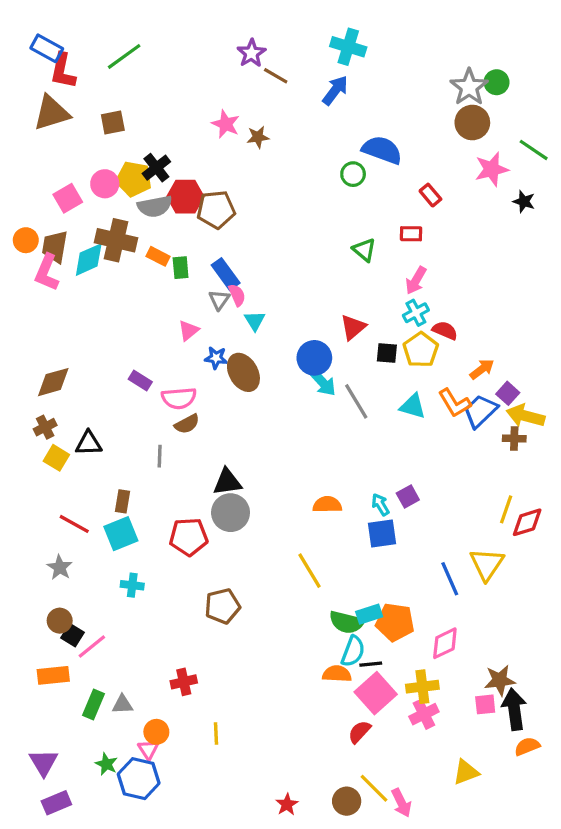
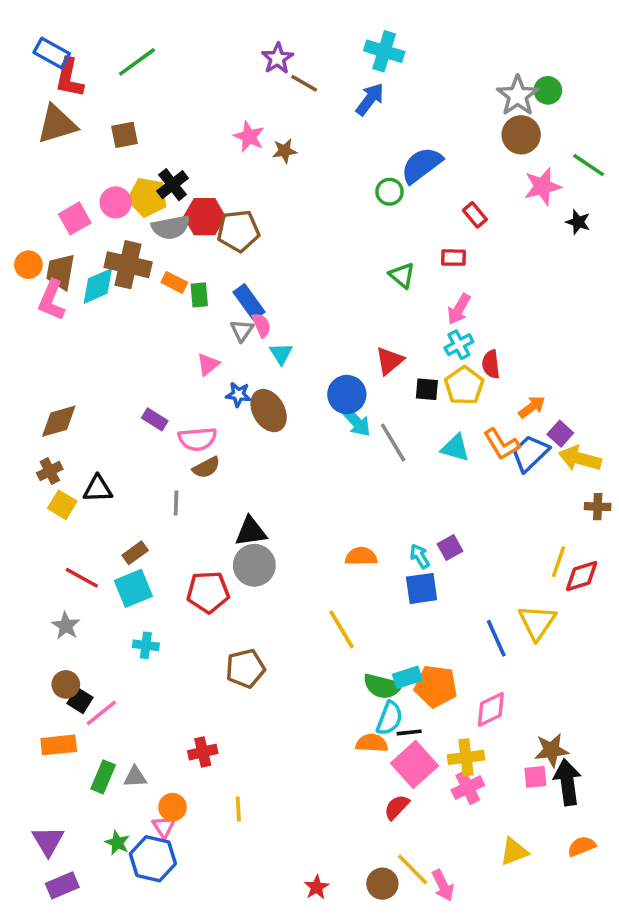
blue semicircle: (382, 150) -> (422, 165), turned -57
red semicircle: (445, 330) -> (491, 364), turned -120
brown cross: (514, 438) -> (598, 507), moved
brown rectangle: (123, 501) -> (135, 553), turned 45
orange semicircle: (527, 746) -> (582, 846), moved

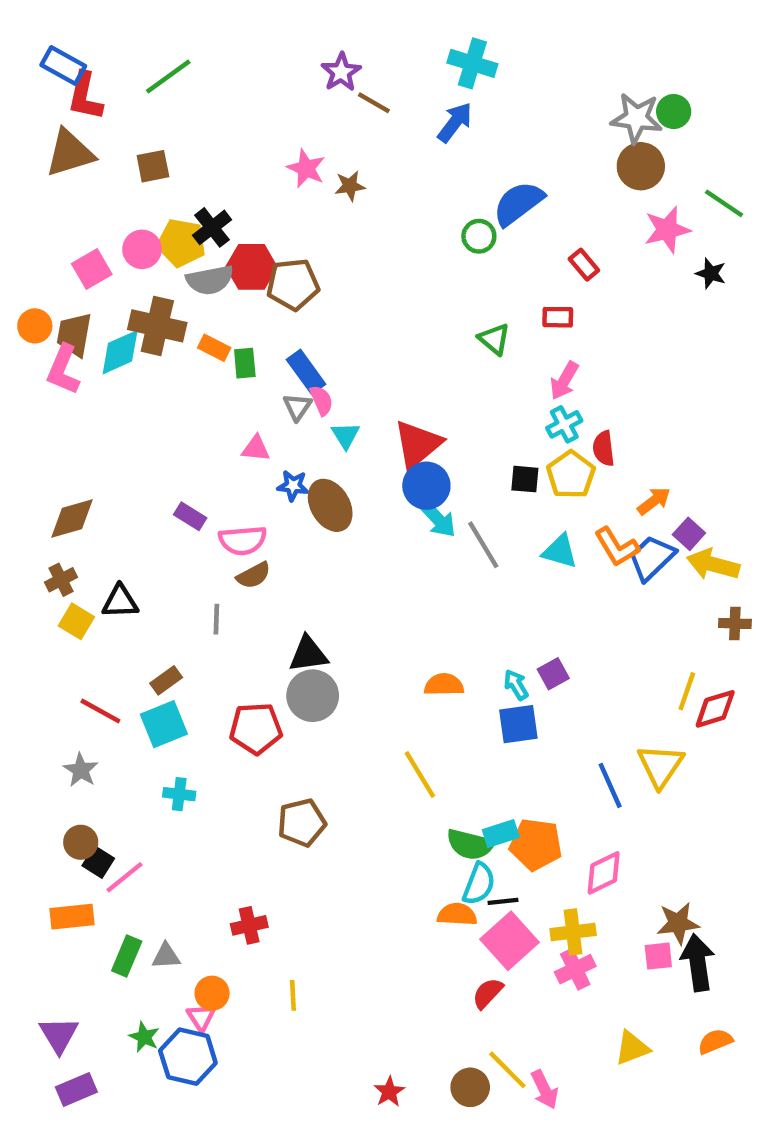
gray star: (518, 96) -> (636, 118), turned -30
red triangle: (390, 361) -> (418, 444), moved, size x1.4
pink triangle: (208, 364) -> (256, 448), turned 45

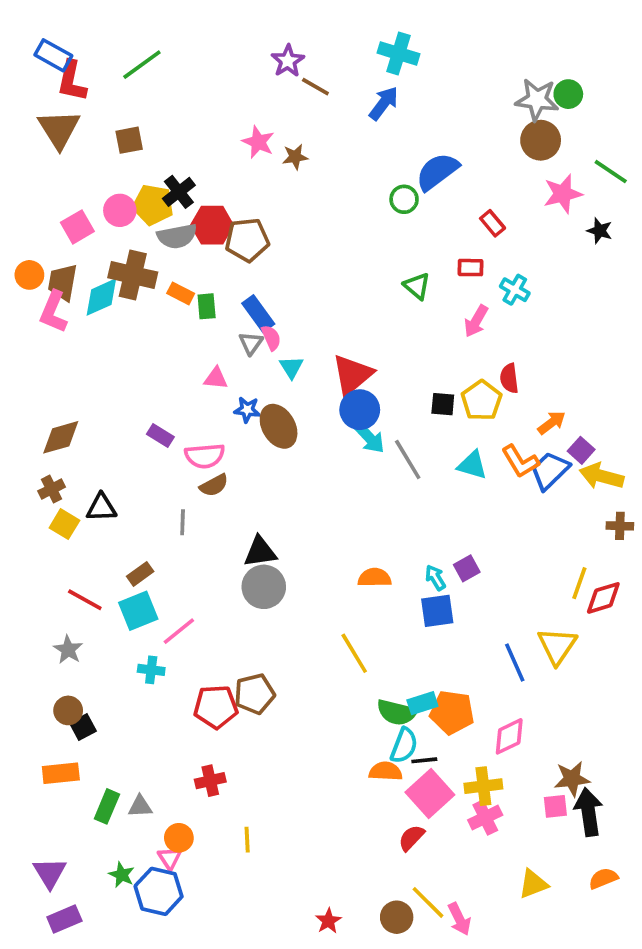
brown triangle: (70, 153) -> (59, 129), turned -45
cyan cross: (564, 424) -> (515, 290), moved, turned -32
red pentagon: (256, 728) -> (216, 707), moved
black square: (98, 862) -> (83, 727), turned 30
pink line: (124, 877) -> (179, 631), moved

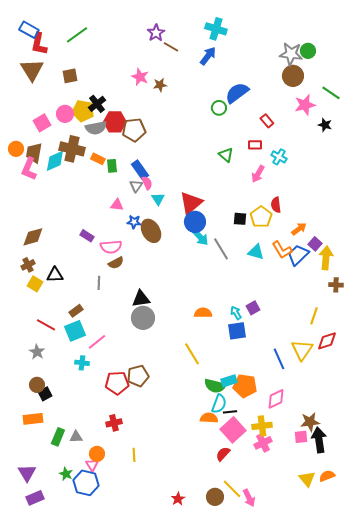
yellow arrow: (601, 476) -> (326, 258), turned 80
red diamond: (603, 598) -> (327, 341), moved
yellow triangle: (533, 884) -> (307, 479), moved, turned -48

